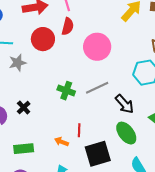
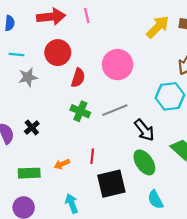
red semicircle: (68, 26) -> (78, 78), moved
orange arrow: (61, 142) -> (62, 164), moved, turned -48

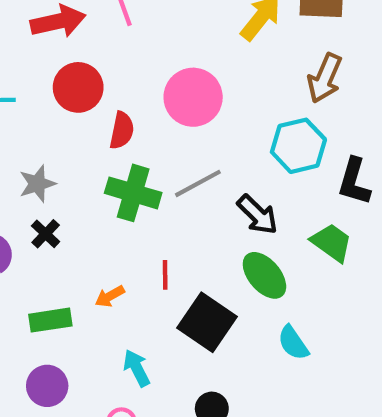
gray star: (28, 77) -> (37, 184), moved
green cross: (80, 111) -> (133, 193), size x1.4
black square: (111, 184) -> (207, 322), turned -36

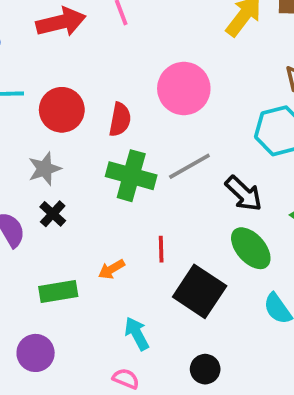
red circle: (78, 87) -> (62, 110), moved
purple circle: (47, 386) -> (36, 353), moved

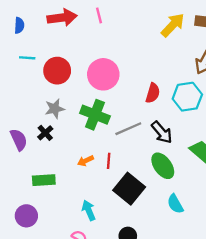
pink circle: (184, 89) -> (103, 74), moved
red semicircle: (120, 119) -> (153, 93), moved
gray line: (189, 166) -> (128, 129), moved
gray star: (45, 169) -> (55, 109), moved
orange arrow: (111, 269) -> (86, 161), moved

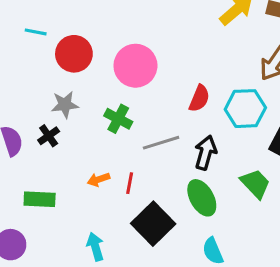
green cross: (95, 115) -> (118, 119), size x0.7
black arrow: (162, 132) -> (206, 153), turned -130

